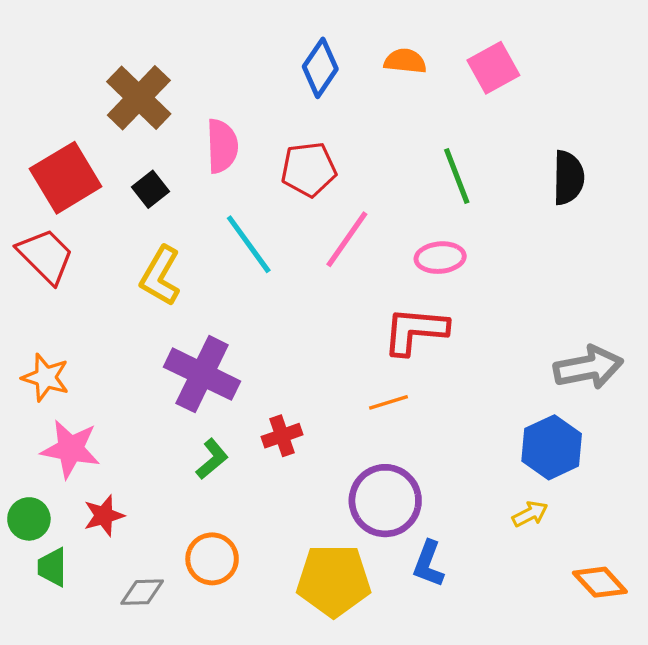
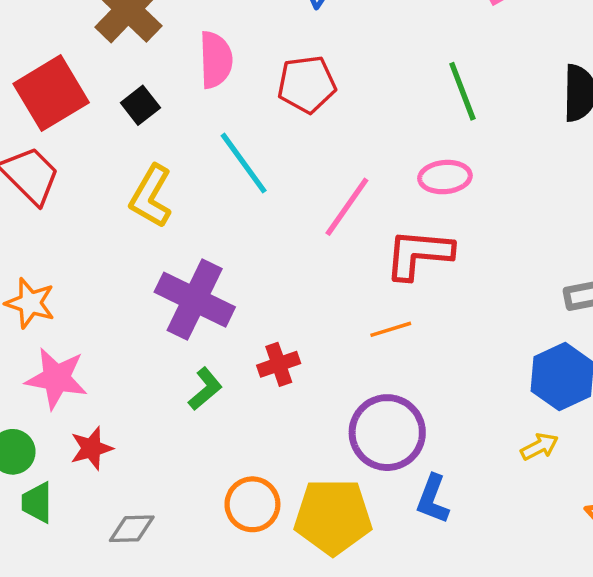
pink line: (347, 239) -> (347, 207), moved
orange circle: (212, 559) -> (252, 504), moved

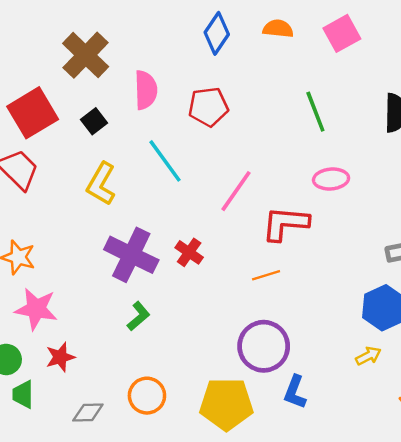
pink ellipse: (445, 177) -> (331, 179), moved
red cross: (279, 364) -> (189, 252), moved, turned -36
orange circle: (252, 504) -> (147, 396), moved

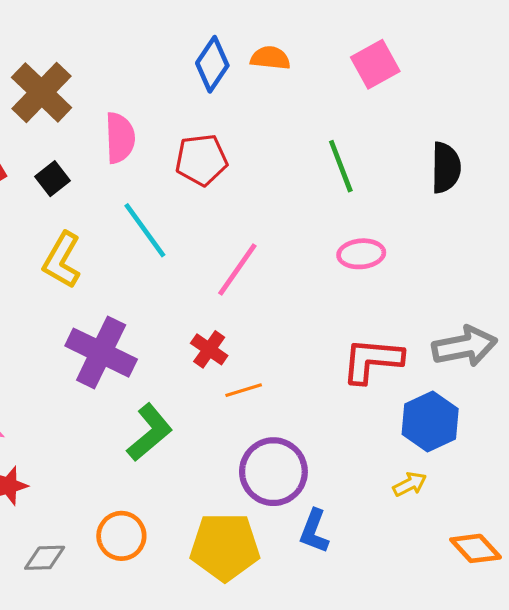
orange semicircle: (278, 29) -> (270, 58), moved
red L-shape: (285, 224) -> (372, 360), moved
red cross: (189, 252) -> (209, 349), moved
orange line: (266, 275) -> (244, 390), moved
green L-shape: (139, 316) -> (150, 432), moved, size x1.5

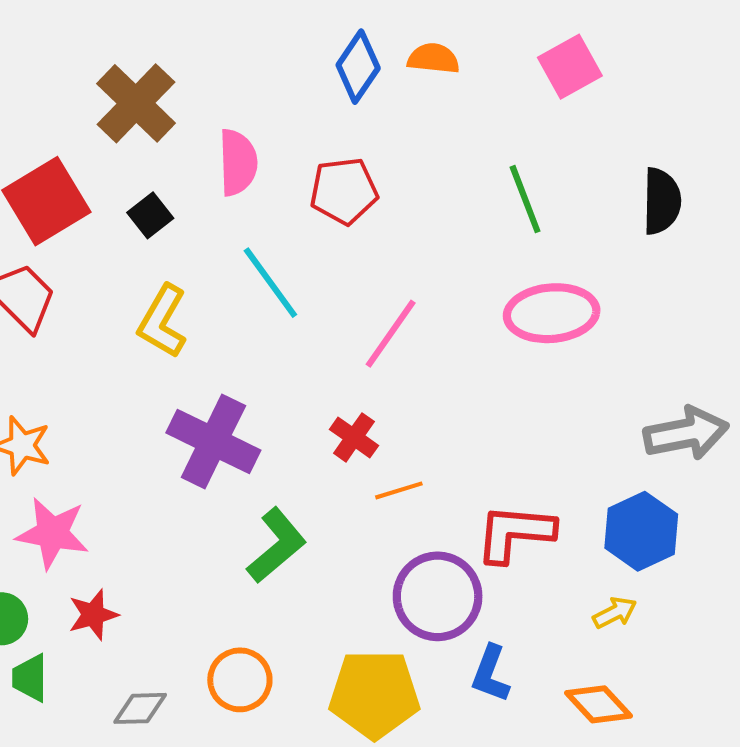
pink ellipse: (361, 254) -> (552, 313), size x1.5
red L-shape: (372, 360) -> (515, 533), moved
orange diamond: (476, 548) -> (598, 704), moved

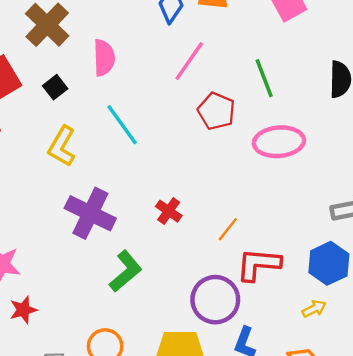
red pentagon: (344, 191) -> (216, 111), moved, turned 30
pink line: (391, 334) -> (189, 61), moved
orange line: (399, 490) -> (228, 229), moved, turned -35

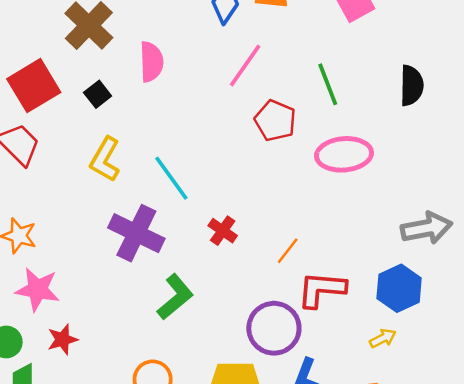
cyan line: (122, 125) -> (171, 178), moved

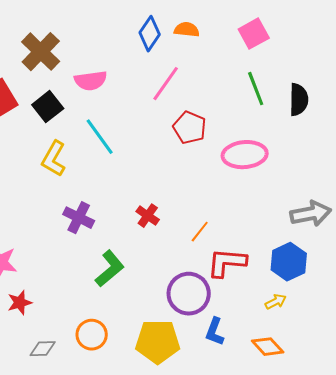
pink semicircle: (151, 62) -> (91, 81), turned 84
green line: (328, 84) -> (256, 89), moved
black square: (98, 94) -> (48, 107), size x1.4
cyan line: (171, 178) -> (100, 137), moved
purple cross: (136, 233) -> (79, 218), size x0.7

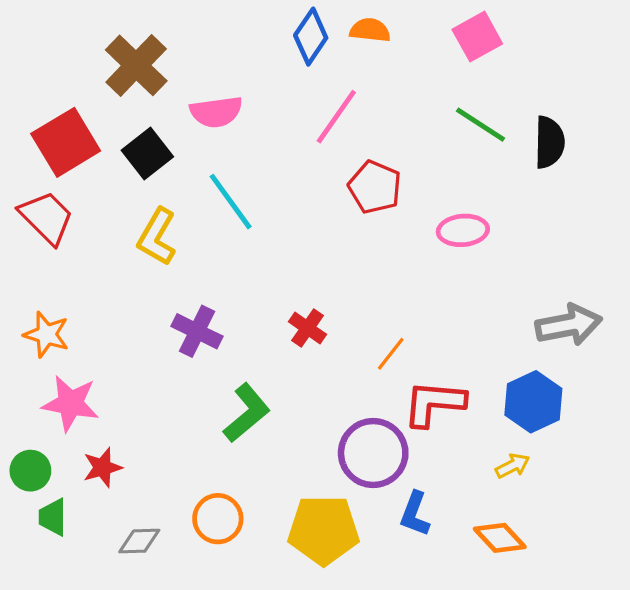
green line: (256, 89) -> (481, 125), turned -36
pink ellipse: (245, 155) -> (463, 230), size x0.7

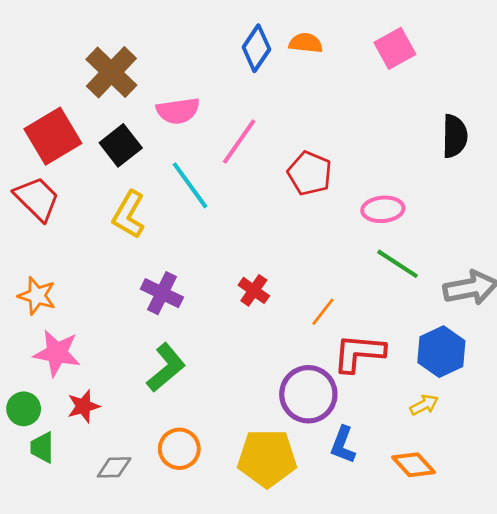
pink line: (336, 117) -> (239, 141), moved
green line: (481, 125) -> (397, 264), moved
green L-shape: (247, 413) -> (166, 368), moved

